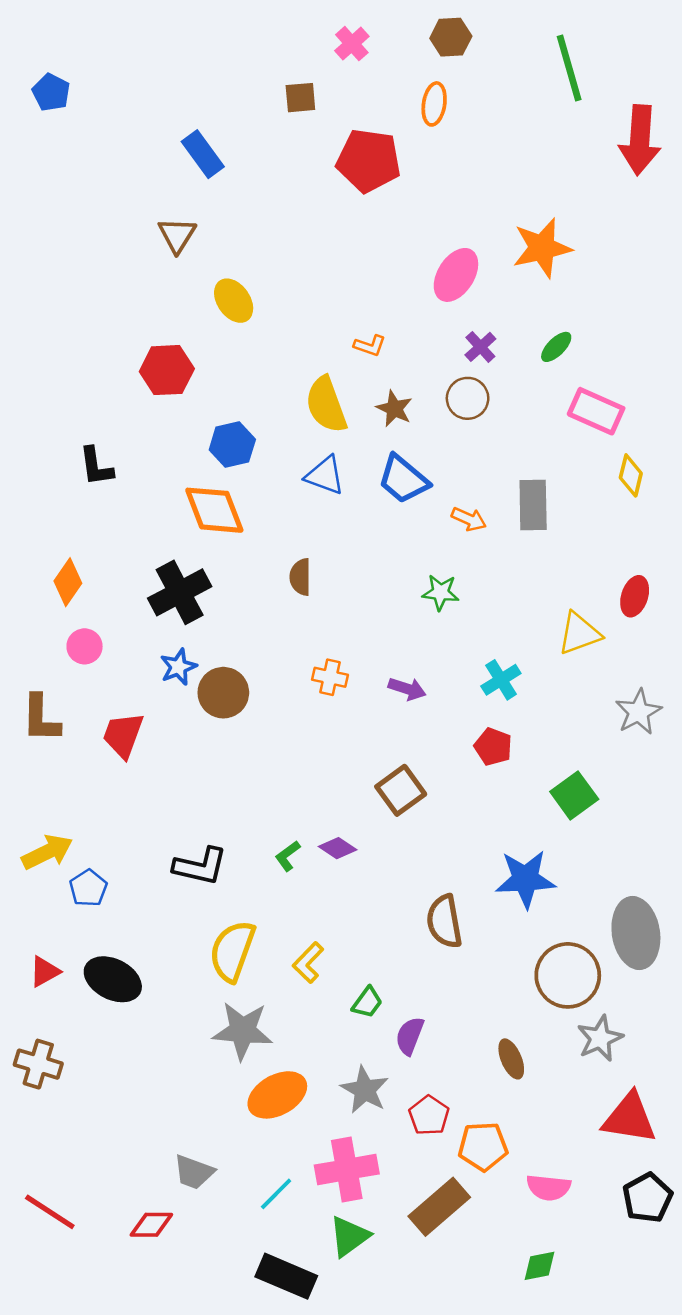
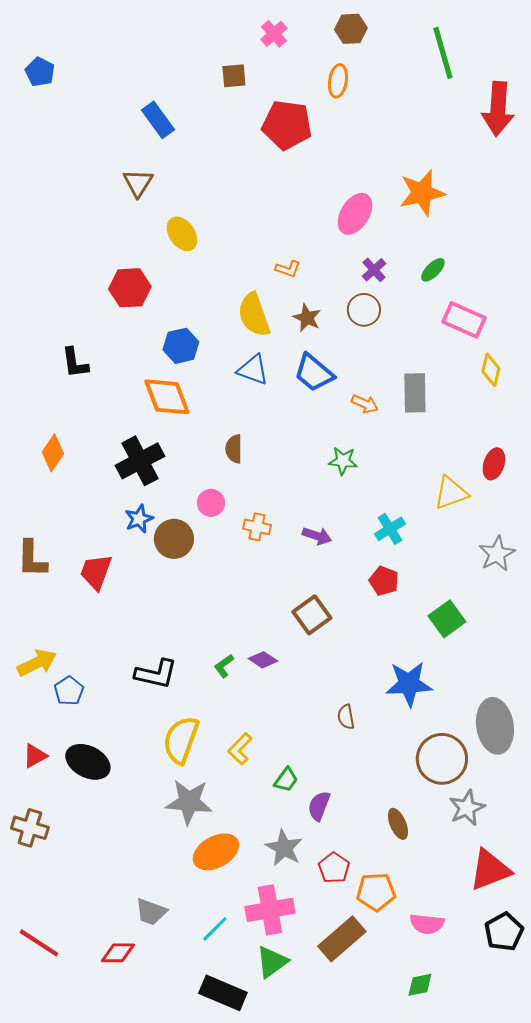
pink circle: (85, 646) -> (211, 503), moved
brown semicircle: (444, 921) -> (346, 717), size x0.6
red triangle: (629, 1118) -> (490, 870), turned -30

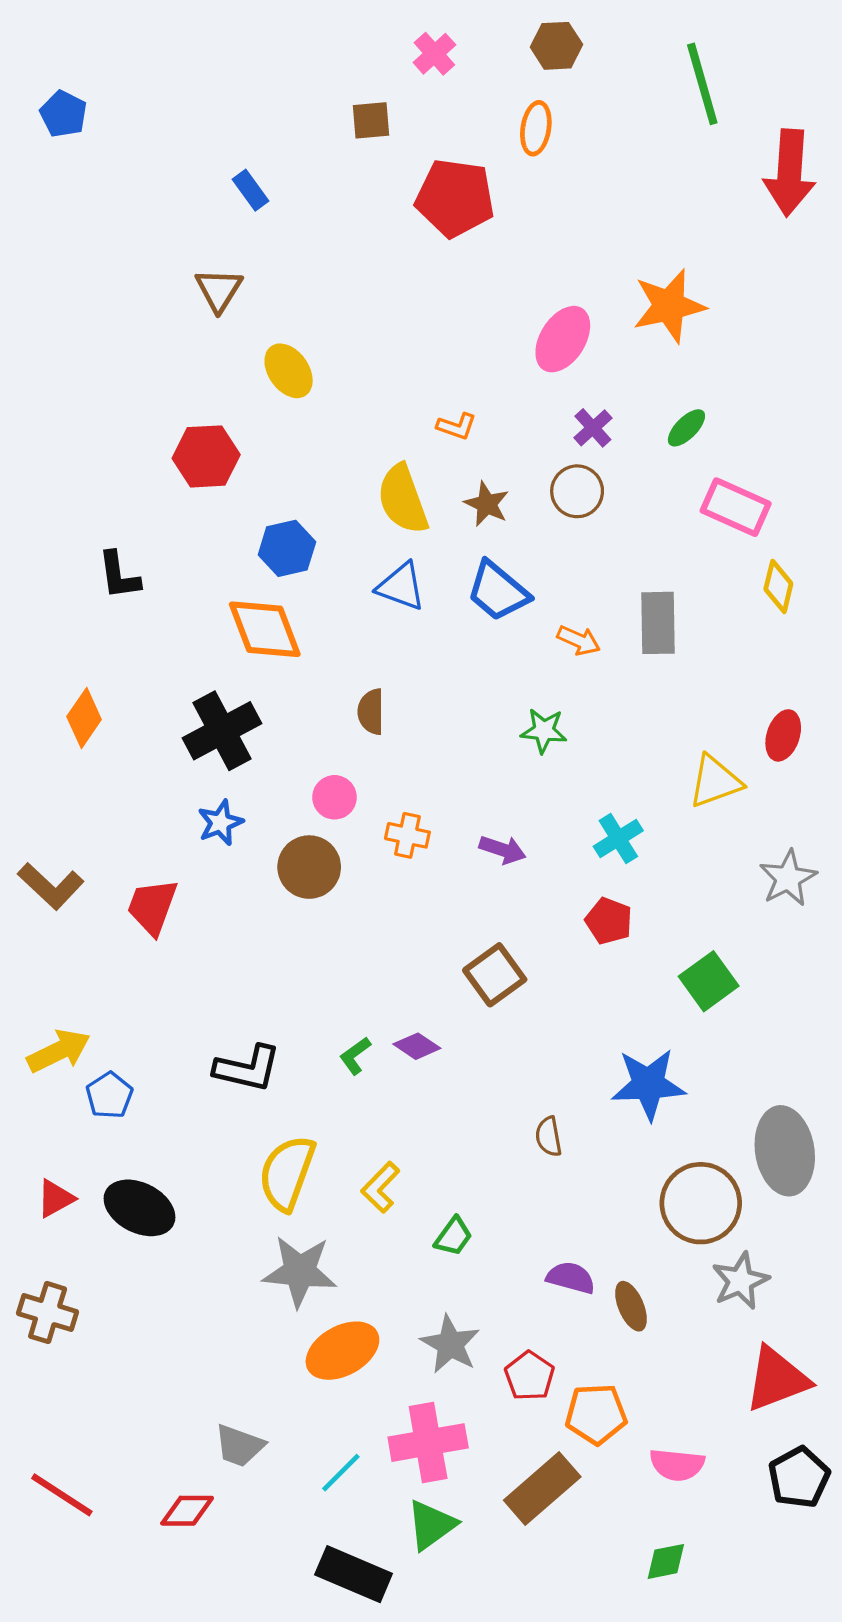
blue rectangle: (158, 120) -> (250, 190), size x0.7
brown circle: (174, 539) -> (309, 867), moved
brown L-shape: (32, 559) -> (51, 886), turned -48
purple semicircle: (319, 806) -> (571, 1278), moved, turned 84

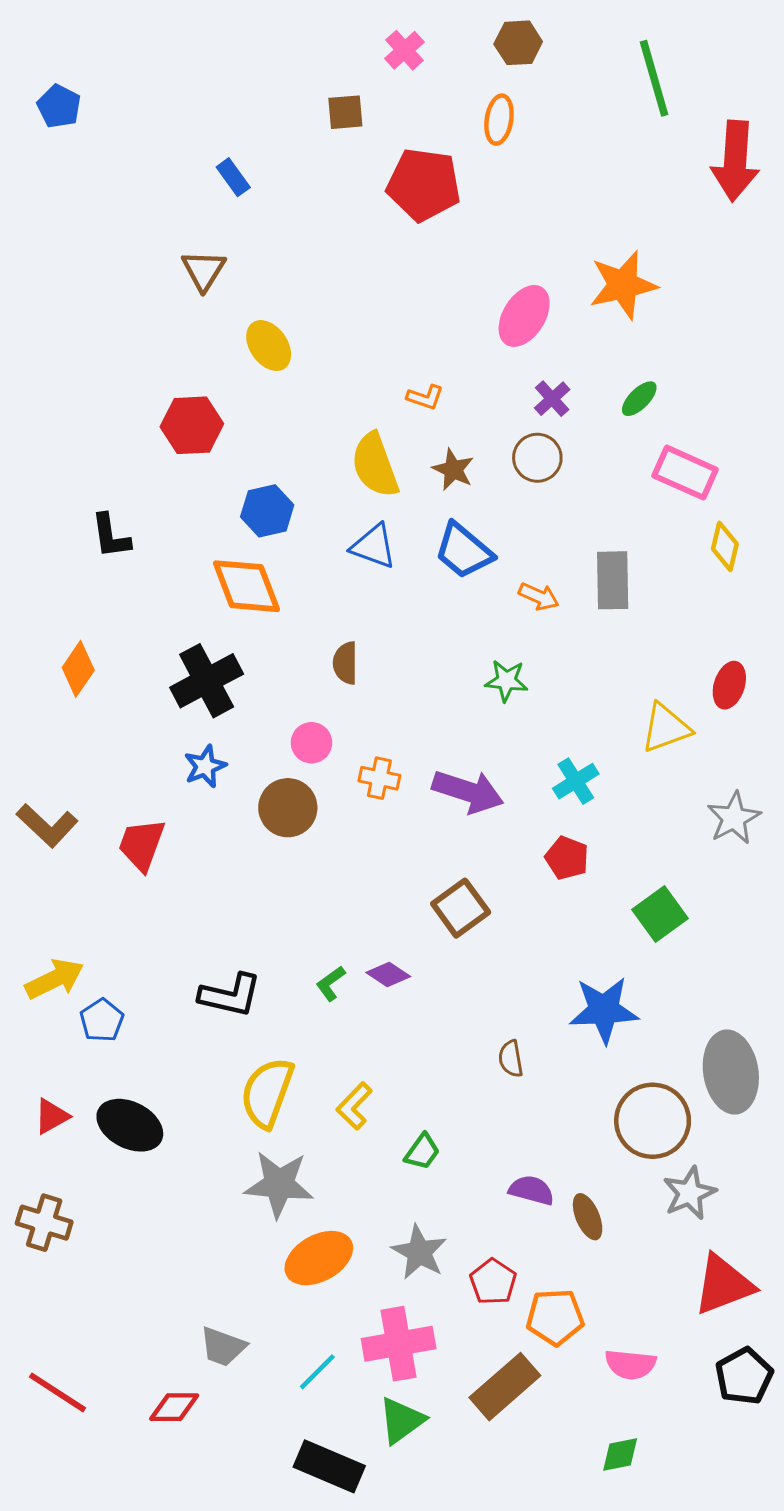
purple arrow: (503, 850) -> (468, 791), size x1.6

